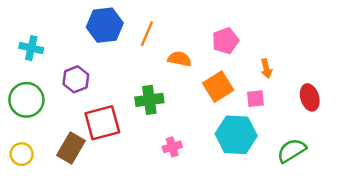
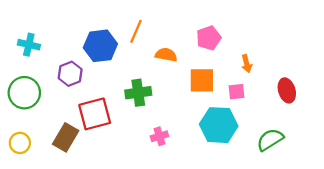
blue hexagon: (105, 25) -> (100, 46), moved
orange square: (218, 87) -> (202, 80), turned 32

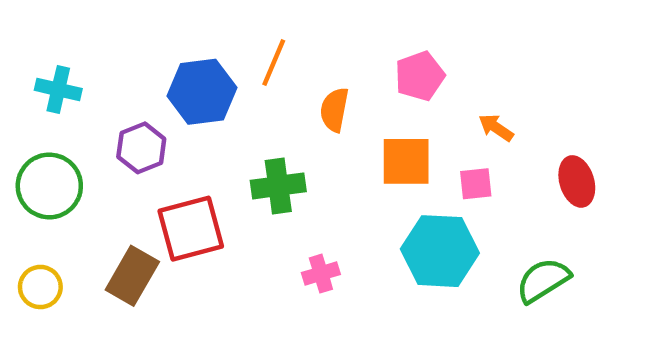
orange semicircle: (166, 55) -> (334, 110), turned -90
orange arrow: (247, 64) -> (496, 128), turned 138

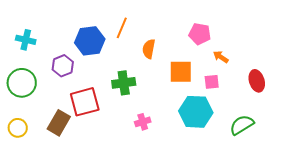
pink pentagon: (420, 76) -> (200, 34), moved, turned 30

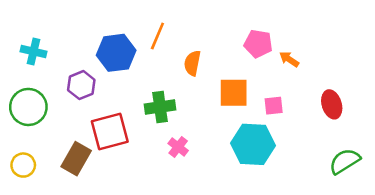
orange arrow: (221, 57) -> (289, 59), moved
pink cross: (143, 122) -> (178, 147), moved, turned -35
green semicircle: (242, 125) -> (345, 161), moved

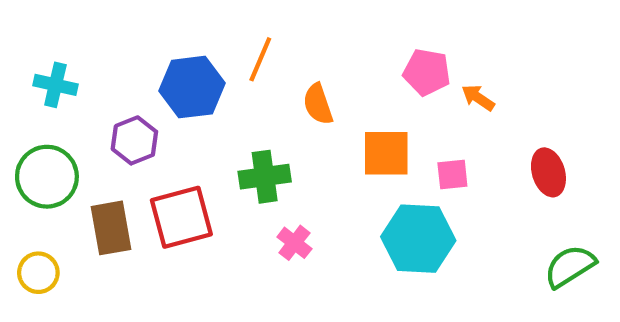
orange semicircle: (192, 63) -> (318, 104), turned -30
brown rectangle: (76, 159) -> (111, 228), moved, turned -40

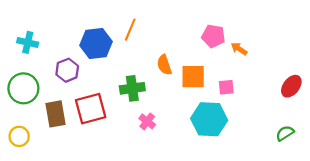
orange semicircle: (318, 104) -> (164, 65), moved
red ellipse: (548, 172) -> (291, 86), moved, turned 55
green semicircle: (570, 266) -> (285, 133), size x0.7

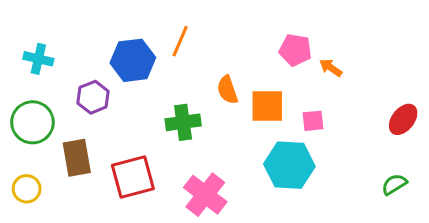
red square: (91, 109) -> (133, 177), moved
pink cross: (147, 121) -> (205, 195), moved, size x1.8

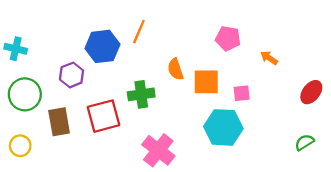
cyan cross: (38, 59) -> (16, 49), moved
orange arrow: (331, 68) -> (269, 58), moved
red square: (133, 177) -> (104, 116), moved

